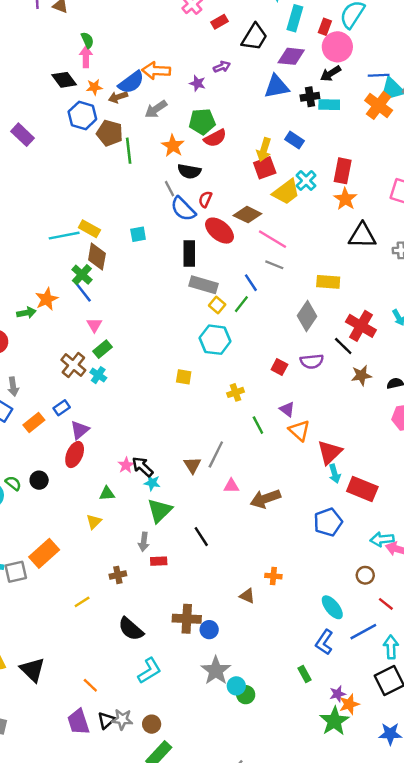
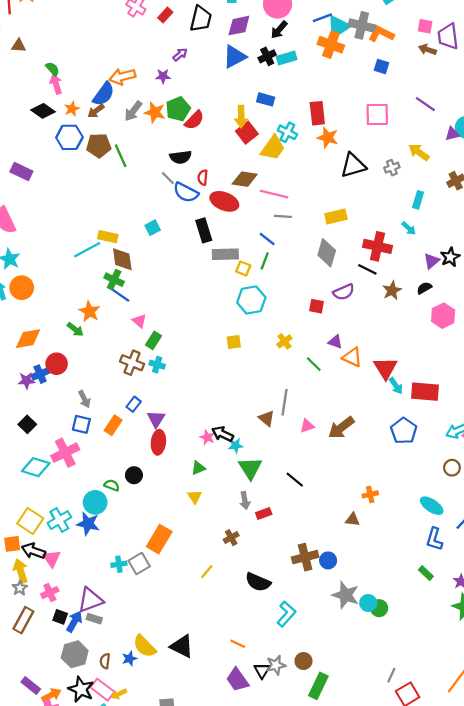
orange star: (173, 146) -> (155, 112), moved
green arrow: (26, 313) -> (75, 329), turned 66

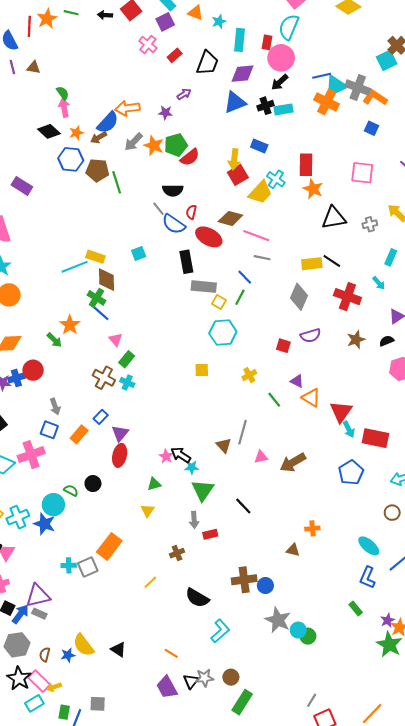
black line: (367, 269) -> (332, 261), moved
black triangle: (182, 646) -> (118, 649), size x0.7

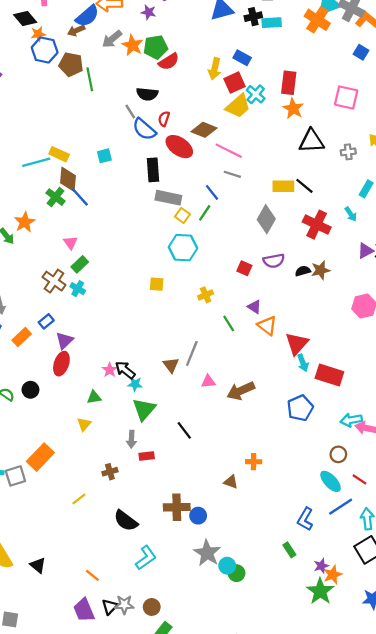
orange star: (76, 133) -> (38, 34), moved
red square: (238, 175) -> (234, 83), moved
blue line: (100, 313) -> (80, 197), moved
black semicircle: (387, 341) -> (303, 271), moved
cyan ellipse: (369, 546) -> (331, 481), moved

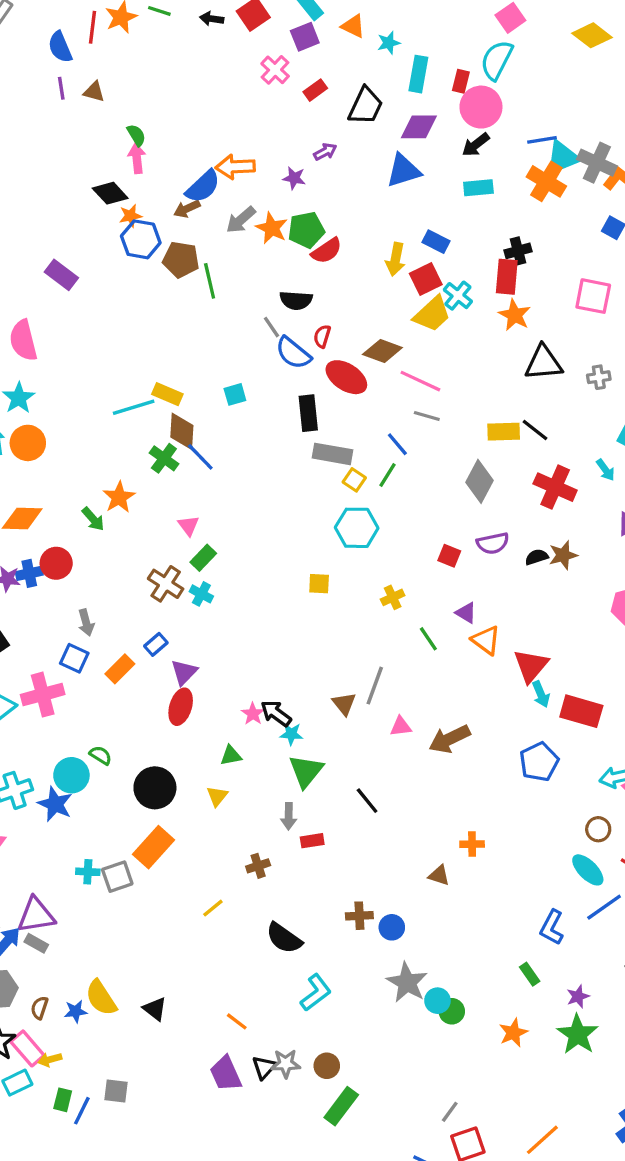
black cross: (253, 17) -> (518, 251), moved
black circle: (30, 390) -> (155, 788), moved, size x1.6
brown cross: (177, 507) -> (359, 916), size x0.7
orange star: (333, 575) -> (513, 1033), moved

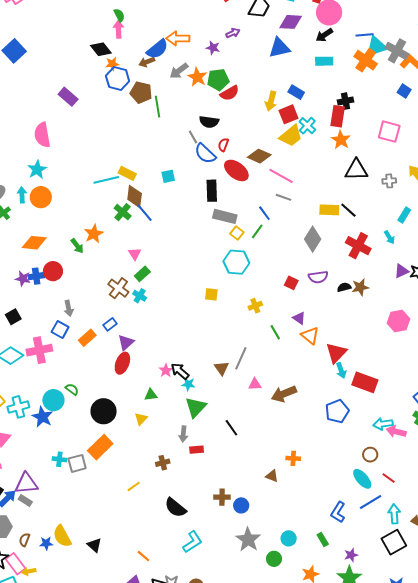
cyan circle: (437, 1001) -> (289, 538), moved

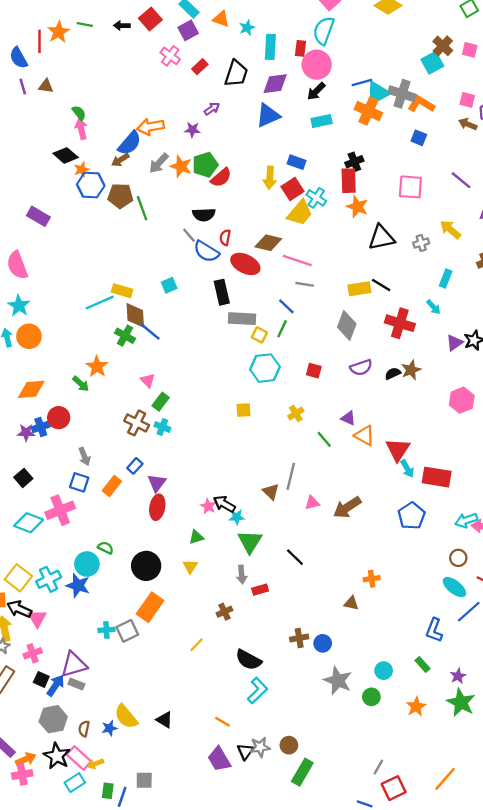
red square: (291, 283) -> (314, 371), moved
cyan L-shape: (192, 542) -> (257, 691), moved

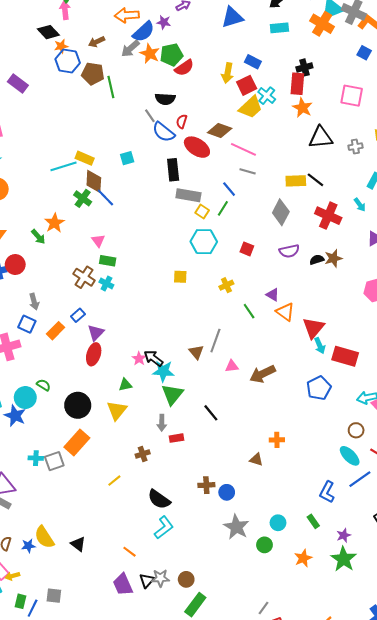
blue semicircle: (130, 143) -> (144, 32), moved
green rectangle: (161, 402) -> (108, 261), turned 56
cyan star: (237, 517) -> (163, 371), size x1.5
yellow triangle: (190, 566) -> (117, 410), size x1.5

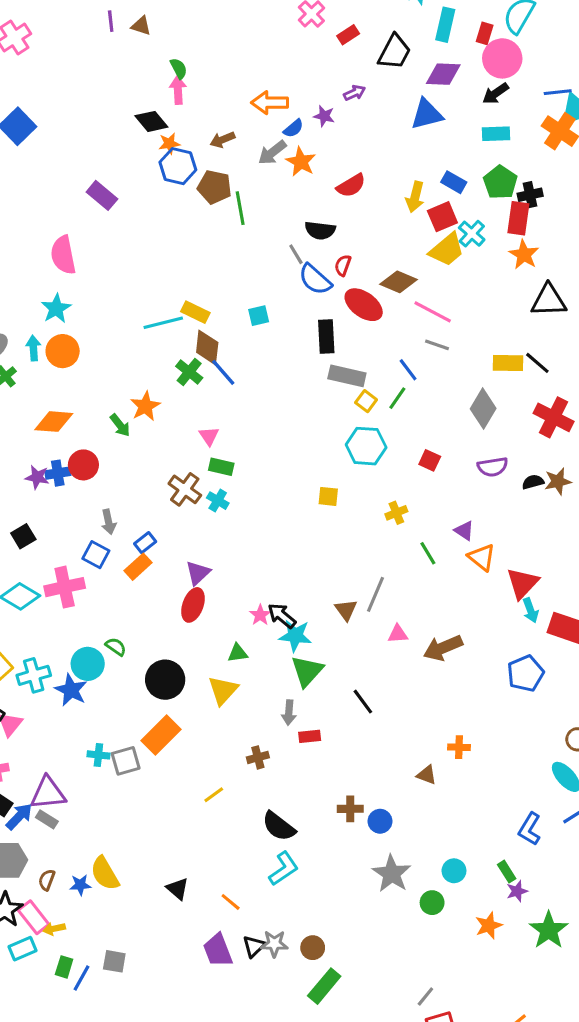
blue semicircle: (144, 32) -> (293, 128), size x0.6
green pentagon: (171, 55) -> (500, 182), moved, turned -30
blue rectangle: (78, 315) -> (145, 543), moved
purple star: (344, 535) -> (517, 891), moved
black triangle: (78, 544) -> (178, 889), moved

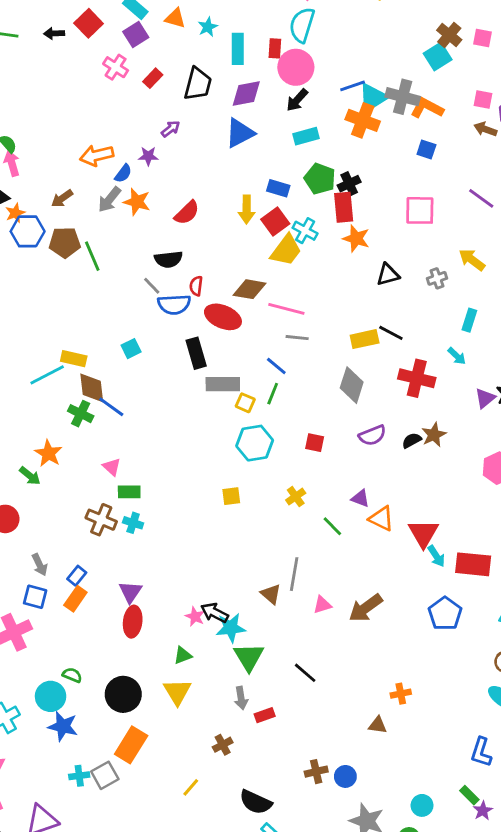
blue semicircle: (315, 279) -> (174, 304), turned -32
black triangle: (549, 301) -> (388, 275), size x0.7
blue star: (71, 690) -> (63, 726), moved

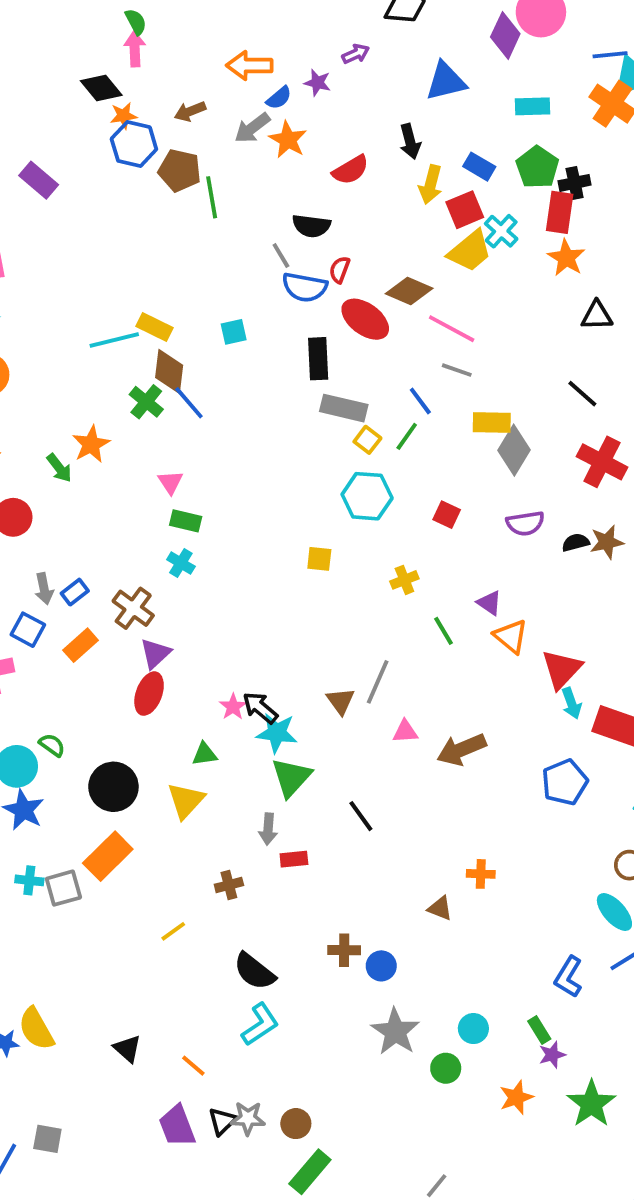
purple diamond: (246, 94) -> (505, 35), moved, turned -68
black arrow: (297, 100) -> (410, 141), moved, turned -70
yellow rectangle: (365, 339) -> (492, 422), moved
brown cross: (101, 520) -> (133, 608), moved
blue rectangle: (77, 576) -> (75, 592), moved

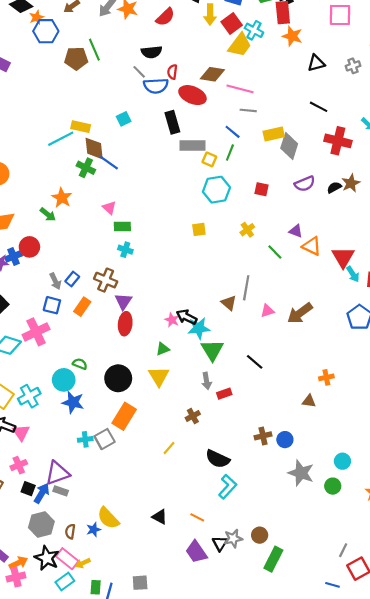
brown pentagon: (180, 170) -> (76, 58), moved
gray square: (47, 1139) -> (140, 583), moved

